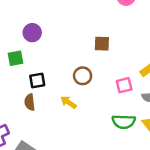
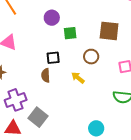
brown square: (102, 44) -> (109, 31), size x1.5
green square: (16, 58) -> (70, 33), moved

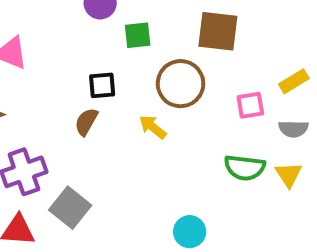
brown circle: (91, 57) -> (181, 84), size x1.5
brown semicircle: (46, 75) -> (86, 122), turned 32

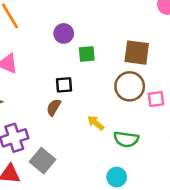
brown circle: (181, 84) -> (130, 86), moved
yellow arrow: (153, 127) -> (96, 123), moved
green semicircle: (245, 168) -> (126, 139), moved

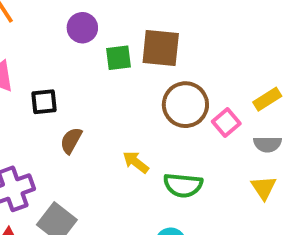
brown square: (137, 53) -> (161, 48), moved
black square: (64, 85) -> (44, 102), moved
pink square: (156, 99) -> (226, 122), turned -30

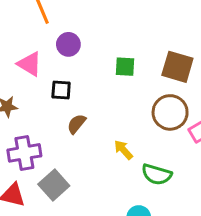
purple circle: (82, 28) -> (68, 44), moved
brown square: (161, 48) -> (177, 67), moved

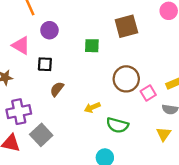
brown square: (177, 67) -> (126, 26), moved, turned -30
yellow arrow: (123, 150) -> (92, 107), turned -70

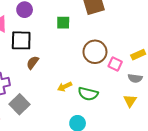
black square: (45, 64) -> (21, 40), size x1.5
pink square: (148, 93) -> (115, 64), turned -32
yellow arrow: (92, 107) -> (65, 87), moved

